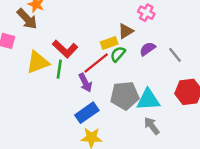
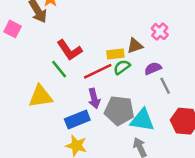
gray line: (175, 55) -> (165, 86), moved
yellow triangle: (38, 62) -> (41, 96), moved
green line: (59, 69) -> (59, 69), turned -60
purple arrow: (85, 83) -> (94, 98), moved

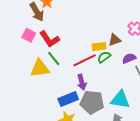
pink square: (13, 29) -> (29, 35), moved
red L-shape: (70, 50) -> (49, 39), moved
yellow triangle: (41, 96) -> (40, 68), moved
gray pentagon: (119, 111) -> (92, 102), moved

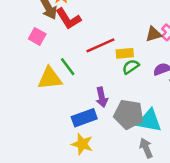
red L-shape: (49, 39) -> (68, 19), moved
brown triangle: (115, 40) -> (154, 34), moved
red line: (85, 60) -> (100, 45), moved
gray pentagon: (92, 102) -> (129, 114), moved

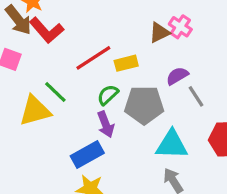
green semicircle: (131, 67) -> (108, 95), moved
gray pentagon: (129, 114) -> (144, 105), moved

